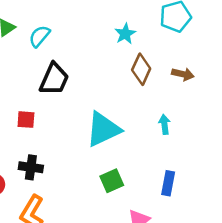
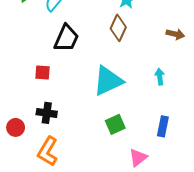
brown diamond: (141, 69) -> (118, 28), moved

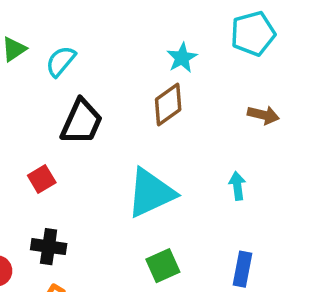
brown diamond: (118, 28) -> (168, 105), turned 30
red square: (43, 72) -> (42, 179), turned -35

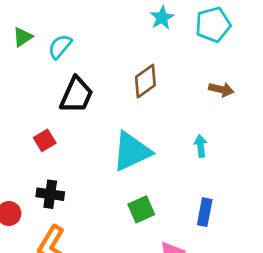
cyan star: (182, 58) -> (162, 18), moved

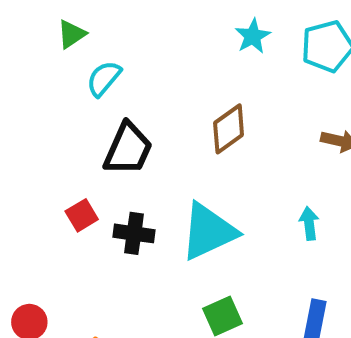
green triangle: (23, 37) -> (72, 34), moved
black cross: (50, 194) -> (134, 233), moved

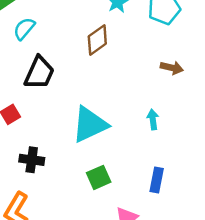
brown diamond: (229, 129) -> (97, 40), moved
black cross: (134, 233) -> (32, 160), moved

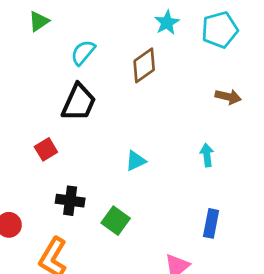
cyan semicircle: (24, 29) -> (83, 53), moved
cyan triangle: (90, 124) -> (136, 161), size x0.5
green square: (99, 177) -> (116, 221), moved, turned -30

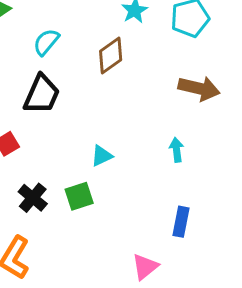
brown arrow: (228, 97) -> (199, 88), size x1.5
black cross: (70, 201) -> (33, 198), turned 32
green square: (116, 221) -> (79, 196), moved, turned 36

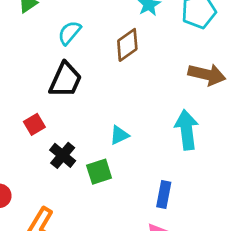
cyan arrow: (177, 150) -> (187, 130), size x1.8
black cross: (33, 198) -> (63, 155), moved
blue rectangle: (181, 222) -> (164, 194), moved

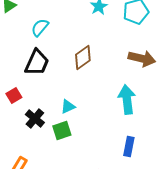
brown diamond: (127, 45) -> (83, 58), moved
cyan triangle: (119, 135) -> (68, 106), moved
blue rectangle: (164, 194) -> (129, 146), moved

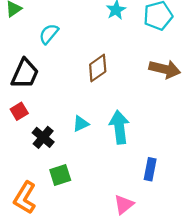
black trapezoid: (37, 62) -> (25, 74), moved
cyan arrow: (127, 100) -> (119, 127), moved
green square: (62, 130) -> (60, 175), moved

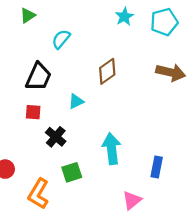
red square: (19, 111) -> (33, 112), turned 35
cyan triangle: (81, 124) -> (76, 101), moved
cyan arrow: (119, 127) -> (112, 149), moved

